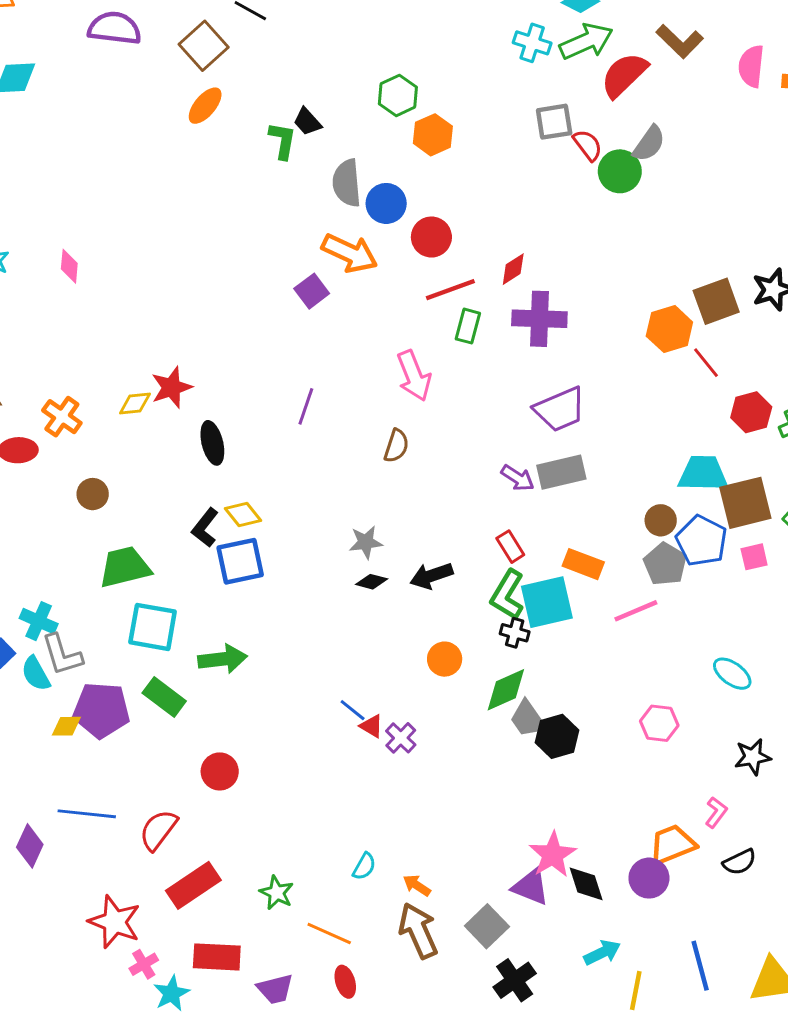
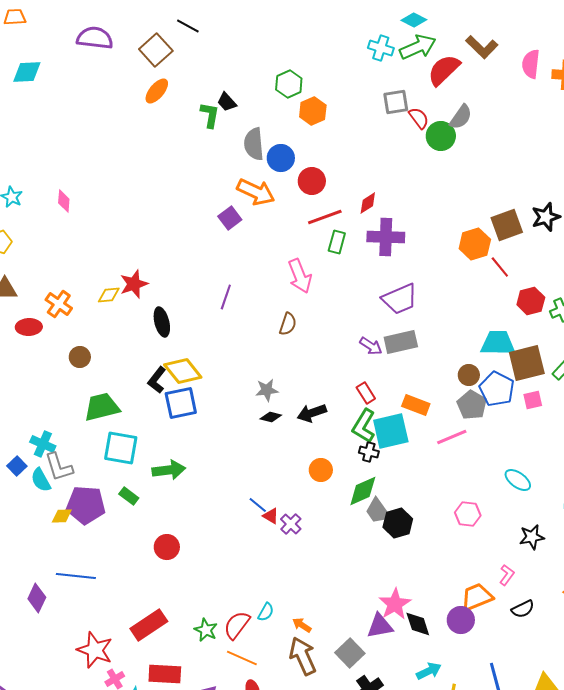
yellow diamond: (243, 514) -> (183, 371), size x1.5
green rectangle: (164, 697) -> (129, 496), size x0.7
red semicircle: (158, 830) -> (237, 625), moved
purple triangle: (531, 887) -> (380, 626), turned -32

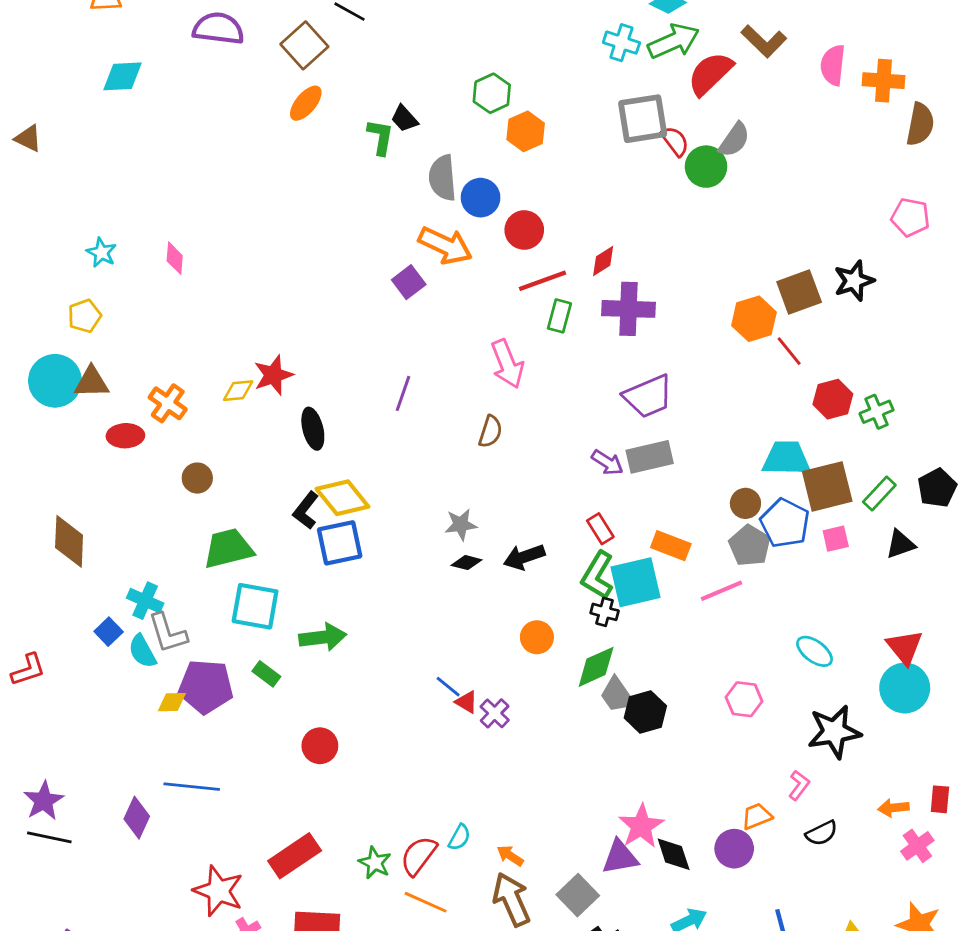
gray square: (396, 102) -> (643, 119), size x1.4
black star: (532, 537) -> (834, 732), size x1.5
orange trapezoid: (477, 597) -> (757, 816), size x0.7

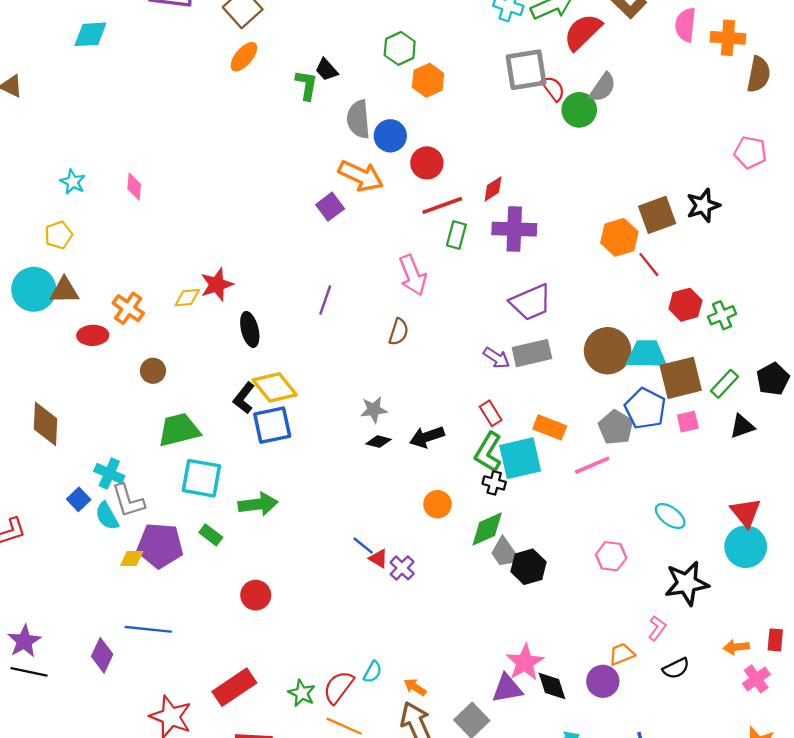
brown circle: (745, 503) -> (608, 351), moved, size x1.8

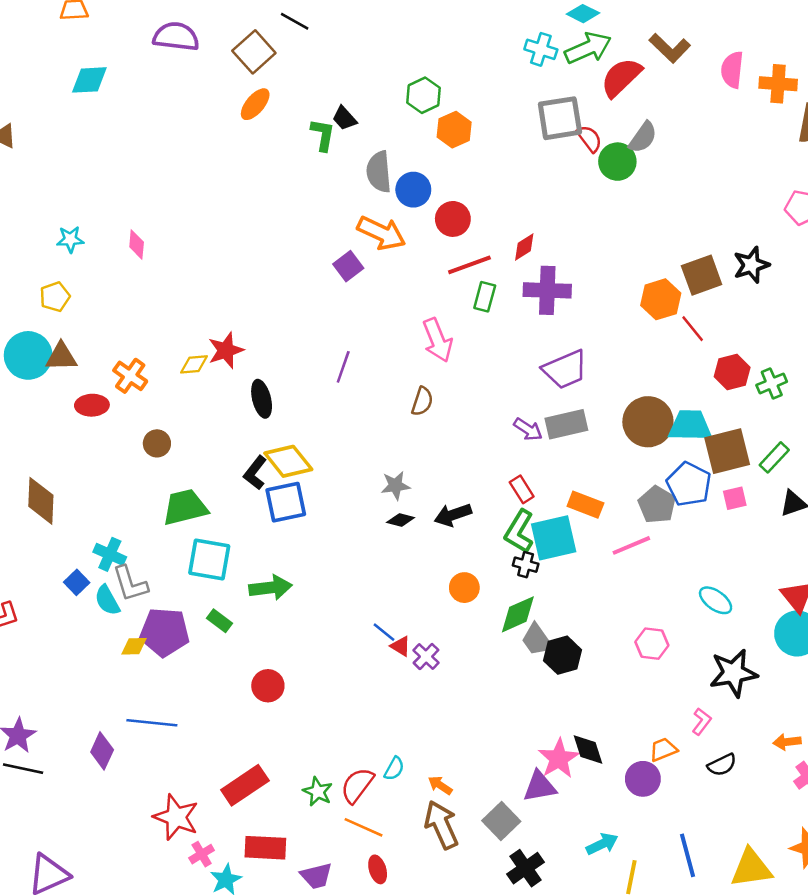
cyan star: (73, 182) -> (70, 239), turned -30
black diamond: (552, 686) -> (588, 750), moved

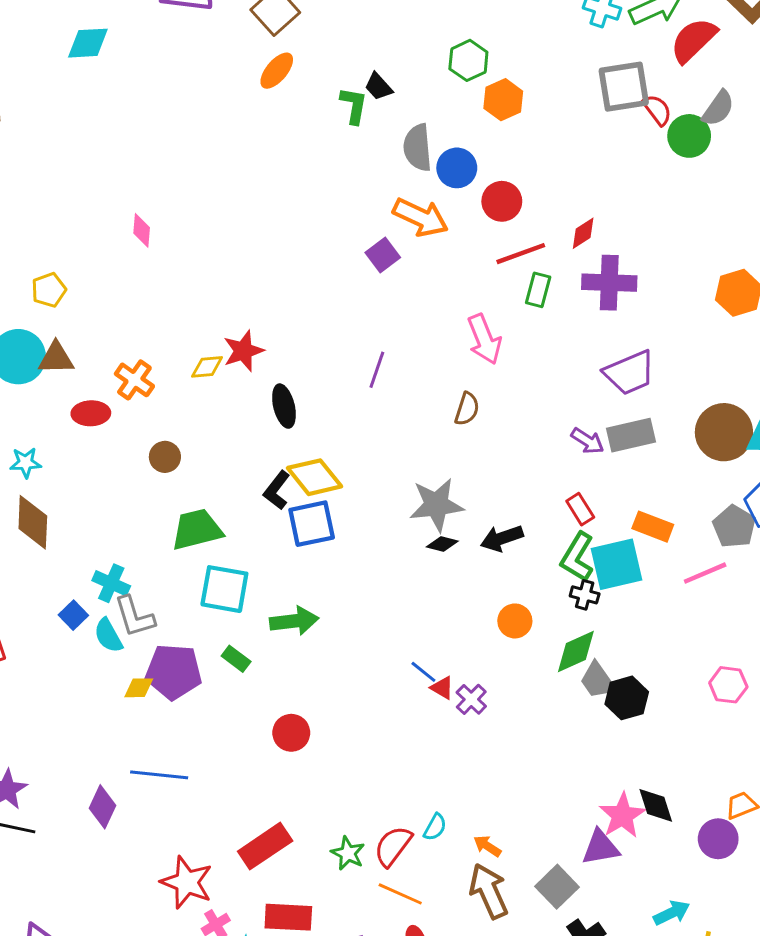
cyan star: (70, 239) -> (26, 463), moved
gray star: (395, 486) -> (436, 505), size x1.6

